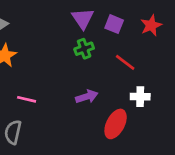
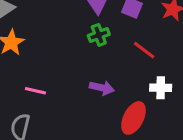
purple arrow: (87, 97) -> (102, 88), turned 30

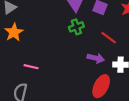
purple arrow: (102, 88) -> (96, 58), moved

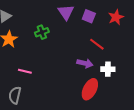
green cross: (76, 27) -> (42, 32), moved

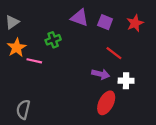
purple triangle: (66, 12) -> (80, 18), turned -36
pink line: (25, 71) -> (34, 61), moved

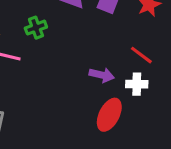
red line: (114, 53) -> (141, 55), moved

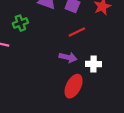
red line: (141, 55) -> (77, 32), moved, turned -63

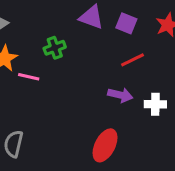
red ellipse: (74, 86) -> (105, 145), moved

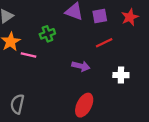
purple square: (126, 23) -> (100, 16), turned -32
purple arrow: (120, 95) -> (81, 66), moved

